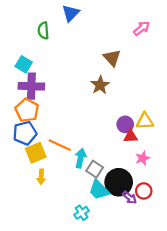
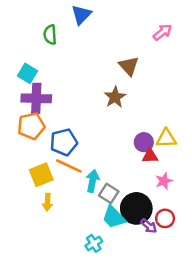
orange pentagon: (27, 110) -> (31, 126), turned 30
blue pentagon: (25, 133) -> (64, 142), moved

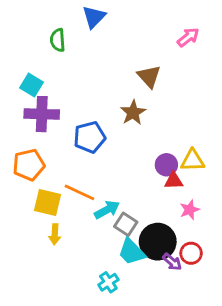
orange pentagon: (31, 126) -> (29, 165), moved
blue pentagon: (64, 142) -> (90, 137), moved
yellow square: (41, 175) -> (48, 202), turned 35
cyan arrow: (93, 181) -> (107, 210), turned 50

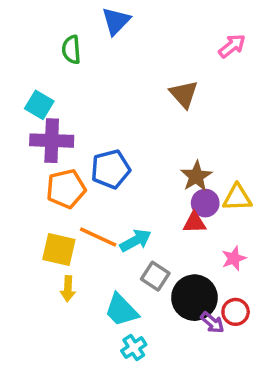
brown star: (133, 113) -> (196, 176), moved
orange pentagon: (29, 165) -> (66, 189), moved
red triangle: (174, 181) -> (194, 223), moved
cyan arrow: (107, 210) -> (136, 241), moved
cyan trapezoid: (132, 252) -> (121, 310), moved

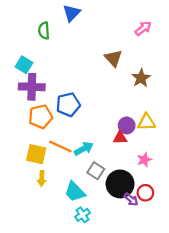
brown star: (196, 176) -> (141, 78), moved

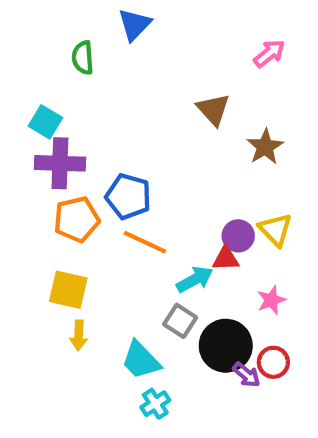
blue pentagon: (68, 105) -> (128, 196), turned 30
yellow triangle: (147, 122) -> (275, 230), turned 48
orange line: (60, 146) -> (145, 242), moved
cyan arrow: (84, 149) -> (195, 279), moved

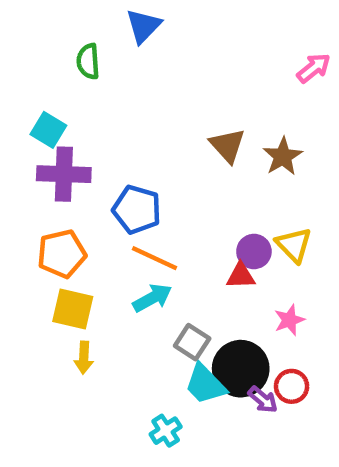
pink arrow: (269, 54) -> (314, 68), moved
brown triangle: (213, 109) -> (227, 145), moved
orange pentagon: (77, 219) -> (62, 254), moved
cyan arrow: (195, 279) -> (152, 298), moved
cyan trapezoid: (141, 360) -> (205, 384), moved

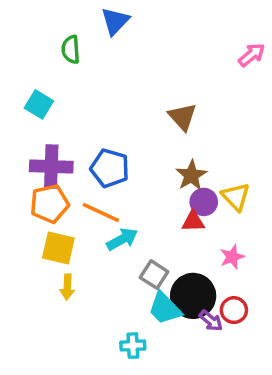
brown star: (283, 156) -> (191, 175), moved
purple cross: (64, 174) -> (51, 166), moved
orange line: (154, 258) -> (101, 213), moved
cyan cross: (166, 431) -> (133, 346), turned 30

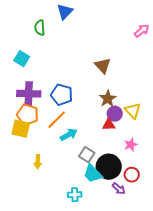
orange pentagon: (50, 204) -> (28, 115), turned 30
orange line: (101, 213) -> (57, 120), turned -70
yellow square: (58, 248) -> (21, 129), moved
purple arrow: (211, 321) -> (119, 189), moved

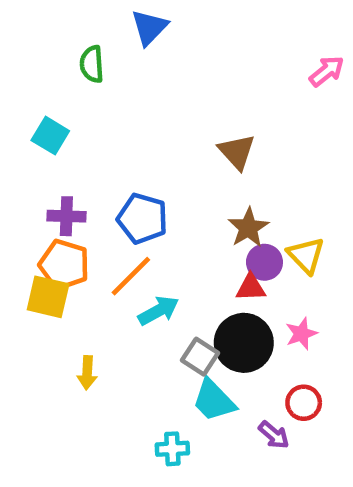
purple cross: (29, 94) -> (66, 216), size x0.7
black circle: (109, 167) -> (244, 343), moved

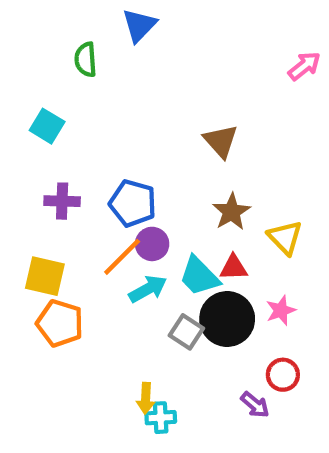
purple circle: (264, 262) -> (152, 244), moved
orange pentagon: (64, 265) -> (60, 323), moved
yellow arrow: (87, 373) -> (146, 398), moved
cyan trapezoid: (214, 400) -> (199, 276), moved

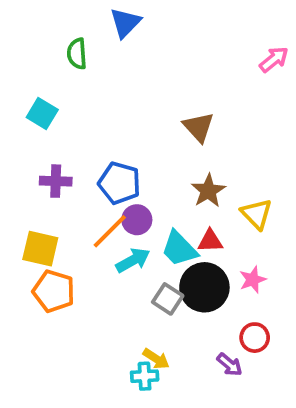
yellow arrow: (146, 398) -> (156, 359), moved, turned -60

